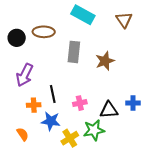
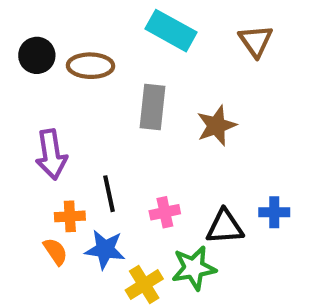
black circle: (17, 38) -> (37, 55), moved
purple arrow: (25, 75) -> (51, 154), turned -35
orange semicircle: (23, 134) -> (55, 252), moved

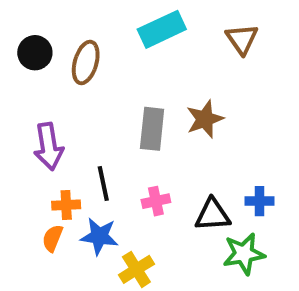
cyan rectangle: (171, 31) -> (162, 29), turned -54
brown ellipse: (91, 66) -> (86, 62), turned -75
gray rectangle: (152, 107) -> (152, 129), moved
orange semicircle: (55, 252) -> (52, 238), turned -124
green star: (194, 268) -> (244, 254), moved

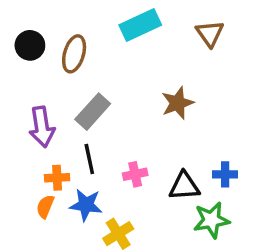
gray rectangle: (152, 129) -> (93, 112), moved, turned 36

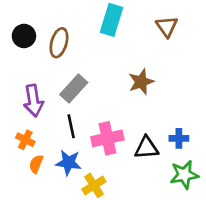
cyan rectangle: (140, 25) -> (111, 20), turned -48
pink cross: (135, 174) -> (107, 138), size x1.6
orange cross: (57, 178) -> (25, 140), moved, turned 30
green star: (211, 220) -> (184, 175), moved

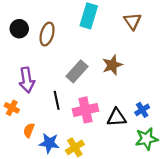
gray rectangle: (74, 89) -> (77, 71), moved
blue cross: (179, 138) -> (142, 110), turned -32
orange cross: (25, 140) -> (12, 108), moved
blue star: (68, 163) -> (49, 143), moved

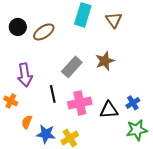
brown triangle: (133, 21) -> (114, 20), moved
brown ellipse: (47, 34) -> (44, 32), turned 40

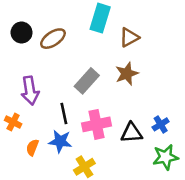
brown triangle: (114, 20) -> (129, 37), moved, turned 36
blue star: (46, 134) -> (60, 141), moved

